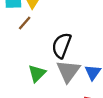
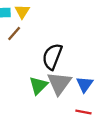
green triangle: (37, 73) -> (38, 85), moved

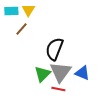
blue triangle: (85, 84) -> (82, 73), turned -42
red line: (83, 112) -> (58, 89), moved

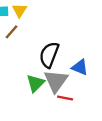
blue triangle: (82, 73) -> (80, 67), moved
red line: (58, 89) -> (65, 98), moved

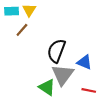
green triangle: (35, 83) -> (47, 87), moved, turned -42
red line: (65, 98) -> (89, 90), moved

